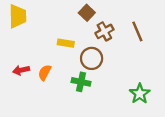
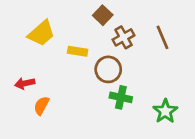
yellow trapezoid: (18, 16) -> (41, 33), moved, turned 50
orange semicircle: (45, 73) -> (41, 106), moved
green cross: (81, 82) -> (121, 97), moved

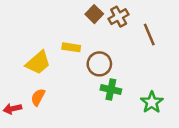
yellow trapezoid: (41, 33) -> (38, 63), moved
brown cross: (124, 37) -> (119, 17), moved
red arrow: (25, 83) -> (12, 109), moved

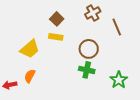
brown square: (94, 14) -> (57, 19), moved
brown circle: (99, 64) -> (89, 49), moved

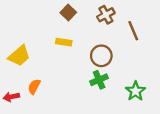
brown square: (57, 19) -> (68, 13), moved
yellow trapezoid: (30, 49) -> (19, 56), moved
green cross: (87, 70) -> (99, 80), turned -35

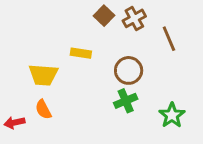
brown square: (68, 13) -> (104, 16), moved
yellow trapezoid: (19, 56) -> (43, 75), moved, turned 45
orange semicircle: (34, 87) -> (43, 109), turned -56

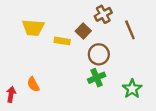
brown square: (104, 16) -> (83, 31), moved
yellow trapezoid: (43, 75) -> (33, 28), moved
red arrow: (14, 122) -> (11, 94), turned 112

